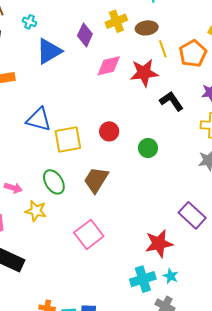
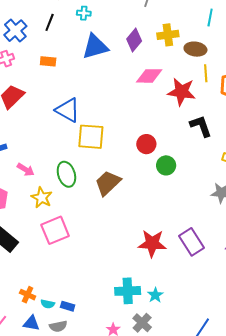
cyan cross: (30, 22) -> (84, 13), turned -32
red circle: (109, 131) -> (146, 144), moved
pink square: (89, 234) -> (55, 230), moved
red star: (159, 243) -> (152, 243), moved

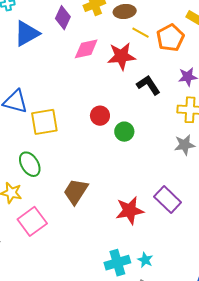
yellow line: (206, 73) -> (141, 33), turned -42
brown trapezoid: (108, 183) -> (76, 191), moved

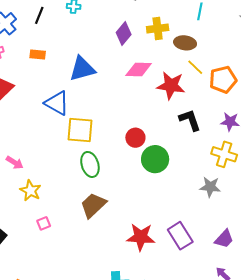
blue triangle: (27, 33) -> (82, 69), moved
green circle: (124, 132) -> (155, 159), size x1.4
green ellipse: (30, 164) -> (90, 164), moved
pink square: (32, 221) -> (44, 223), size x0.5

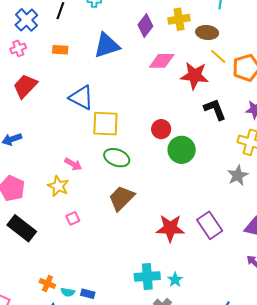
blue triangle: (82, 69) -> (107, 45), moved
pink arrow: (15, 163) -> (73, 164), moved
green ellipse: (90, 164) -> (117, 158), turned -50
gray star: (210, 187) -> (238, 175), turned -30

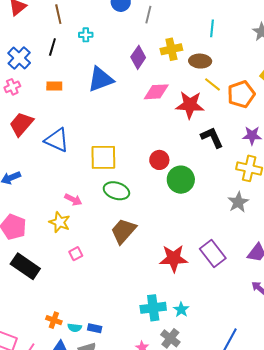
blue triangle: (81, 98) -> (57, 140), moved

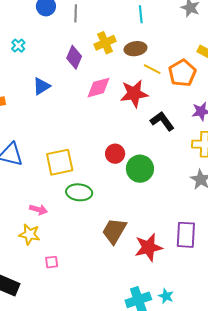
cyan cross: (86, 35) -> (18, 46), turned -32
blue triangle: (101, 79) -> (42, 86), size x0.7
brown trapezoid: (123, 231) -> (114, 231), moved
purple rectangle: (213, 253) -> (186, 235), turned 52
pink square: (76, 254) -> (52, 262), turned 32

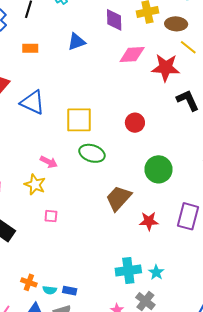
purple diamond: (74, 57) -> (114, 20), turned -35
green circle: (140, 169) -> (158, 169), moved
red star: (148, 247) -> (149, 221), size x0.7

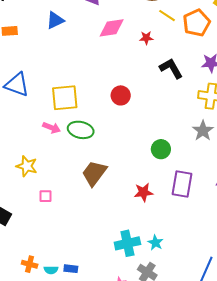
red star: (166, 68) -> (146, 38), size x0.5
pink arrow: (49, 162) -> (51, 128), moved
green circle: (158, 169) -> (161, 149), moved, size x0.7
brown trapezoid: (119, 198) -> (94, 173), moved

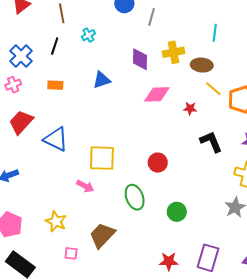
green ellipse: (81, 130) -> (135, 197), moved, turned 50
green circle: (161, 149) -> (177, 212), moved
brown trapezoid: (94, 173) -> (102, 235), moved

